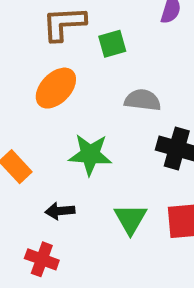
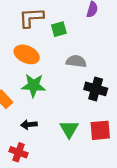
orange ellipse: (56, 88) -> (27, 54), turned 70
green star: (90, 155) -> (34, 85), moved

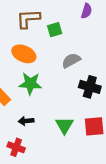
gray semicircle: (76, 61) -> (71, 60), turned -36

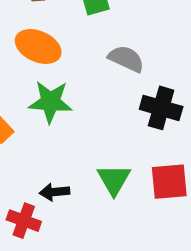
gray semicircle: (71, 60) -> (126, 59), turned 54
black arrow: (26, 121) -> (55, 192), moved

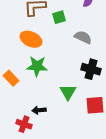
gray semicircle: (126, 59) -> (83, 37), moved
green triangle: (114, 180) -> (68, 92), moved

